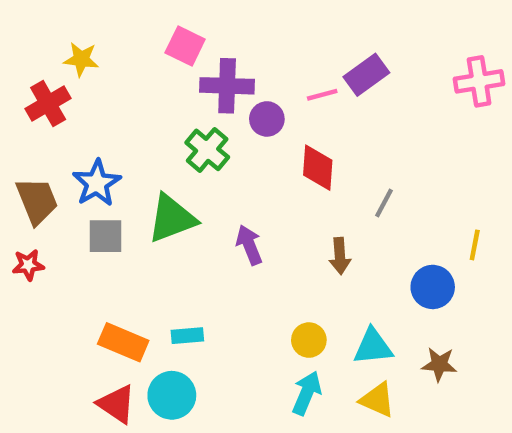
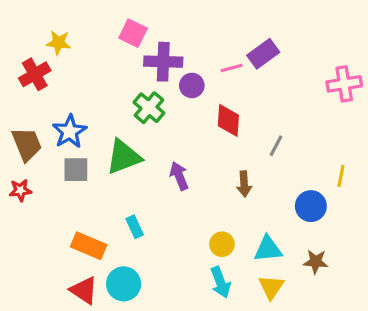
pink cross: (479, 81) -> (344, 84), moved
cyan rectangle: (187, 336) -> (135, 227), moved, turned 70
cyan arrow: (307, 393) -> (220, 282), turned 136
yellow triangle: (377, 400) -> (271, 287), turned 40

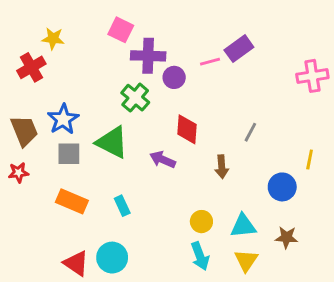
red diamond: (228, 120) -> (187, 129), moved
green triangle: (124, 157) -> (112, 142), turned 48
purple arrow: (179, 176) -> (163, 160), turned -45
orange rectangle: (89, 246) -> (72, 201), moved

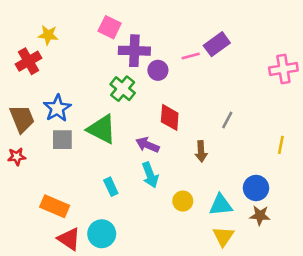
blue circle: (282, 187) -> (256, 188), moved
orange rectangle: (72, 201) -> (55, 206), moved
cyan arrow: (200, 256) -> (150, 175), moved

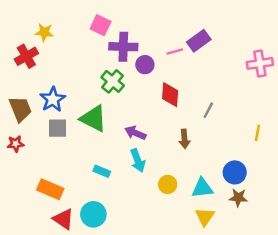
red diamond: (170, 117) -> (170, 95), moved
cyan rectangle: (111, 187) -> (102, 171), turned -42

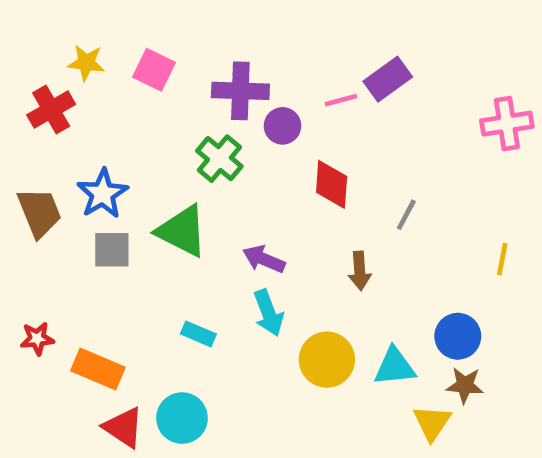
pink square: (101, 25) -> (154, 70), moved
red star: (16, 144) -> (37, 339), moved
yellow circle: (168, 184) -> (327, 360), size x1.5
yellow triangle: (205, 217) -> (432, 423), moved

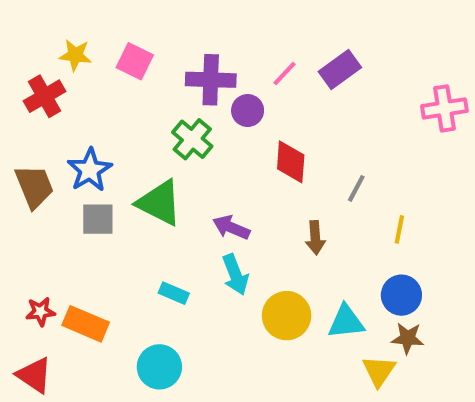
pink line: (341, 100) -> (285, 74), moved, turned -32
yellow line: (502, 259) -> (399, 229), moved
red star: (37, 339) -> (40, 312), moved
red triangle: (124, 427) -> (34, 375), moved

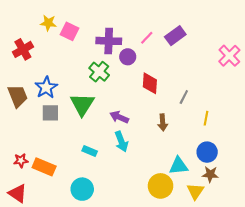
yellow star: (75, 55) -> (48, 23), moved
pink cross: (444, 108) -> (229, 56), turned -35
green triangle: (159, 203) -> (82, 104), turned 35
yellow circle: (287, 316) -> (161, 186), moved

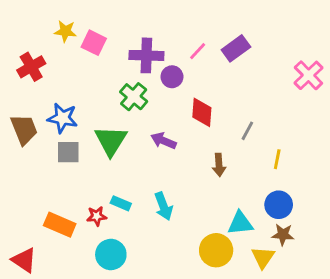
blue star: (46, 87) -> (63, 118), turned -30
purple arrow: (119, 117) -> (163, 141), moved
cyan arrow: (121, 141) -> (163, 206), moved
red star: (21, 161) -> (97, 216), moved

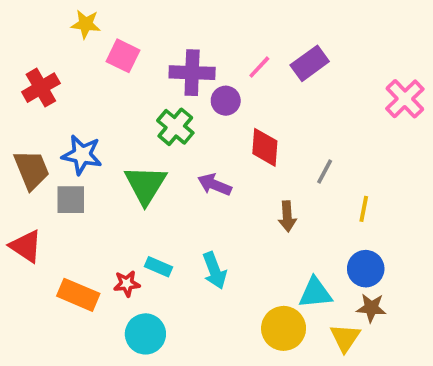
yellow star: (65, 31) -> (86, 24), moved
gray square: (68, 152) -> (71, 200), moved
red triangle: (24, 260) -> (26, 246), moved

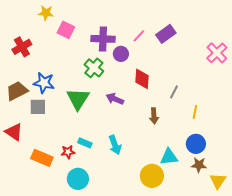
brown trapezoid: (32, 170) -> (17, 91), turned -95
yellow triangle: (345, 338) -> (218, 181), moved

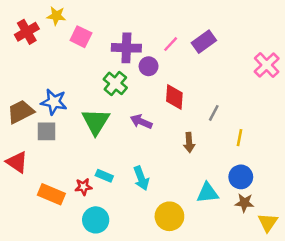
red cross: (22, 47) -> (27, 32), moved
yellow circle: (152, 176) -> (169, 216), moved

